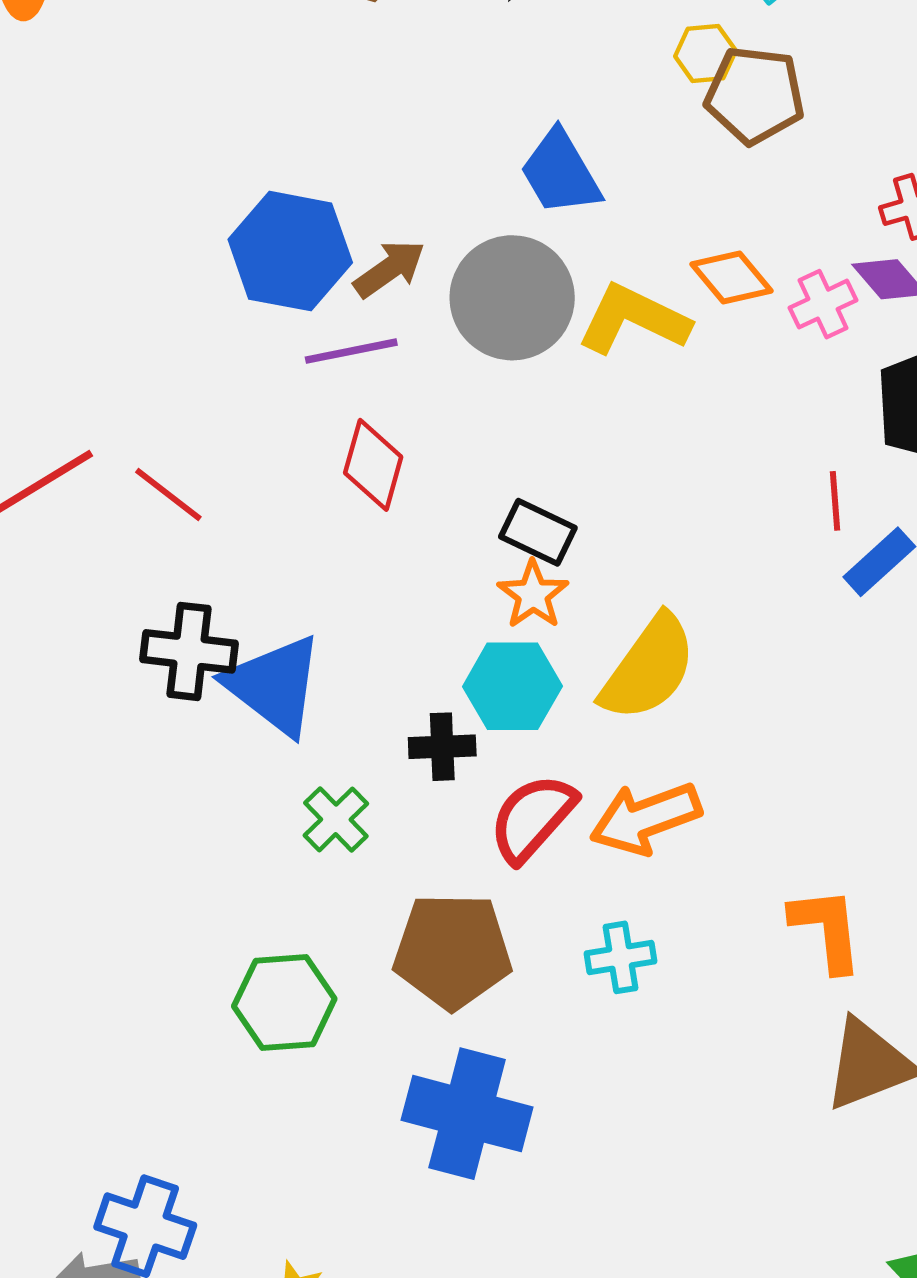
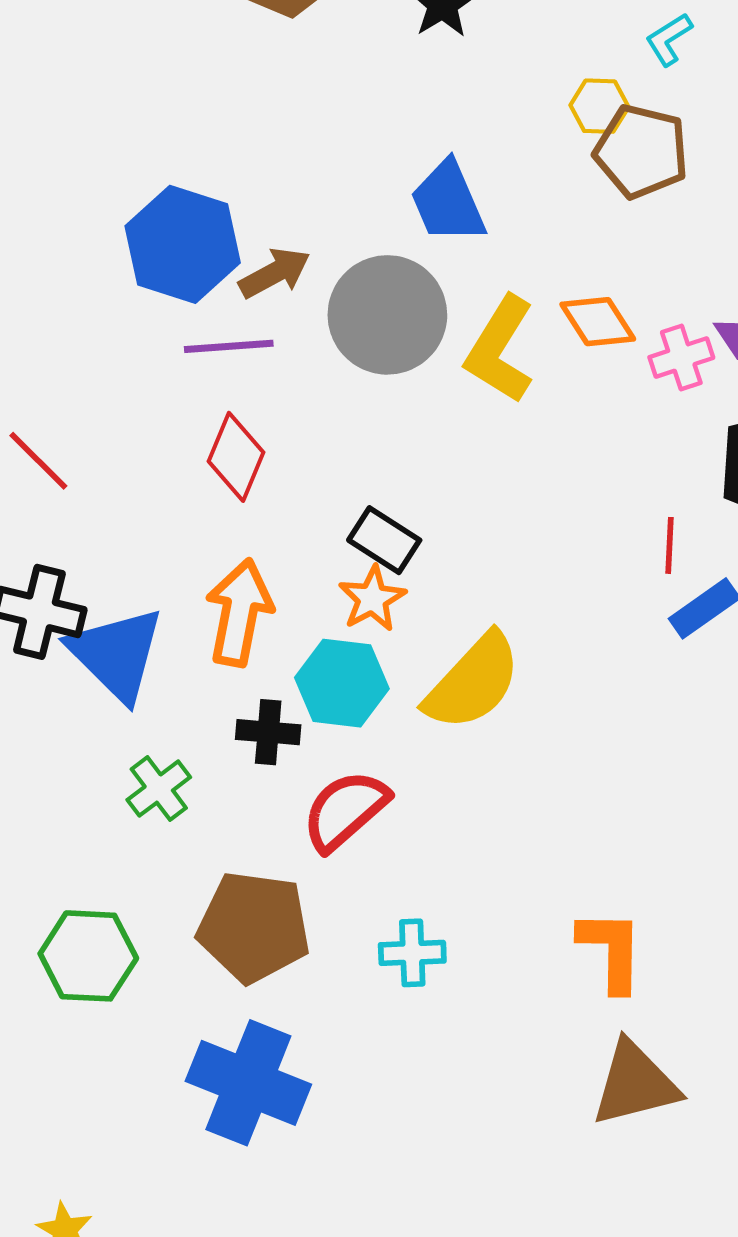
yellow L-shape: (634, 319) -> (500, 350), turned -91
orange arrow: (645, 818) -> (239, 613), moved, turned 114

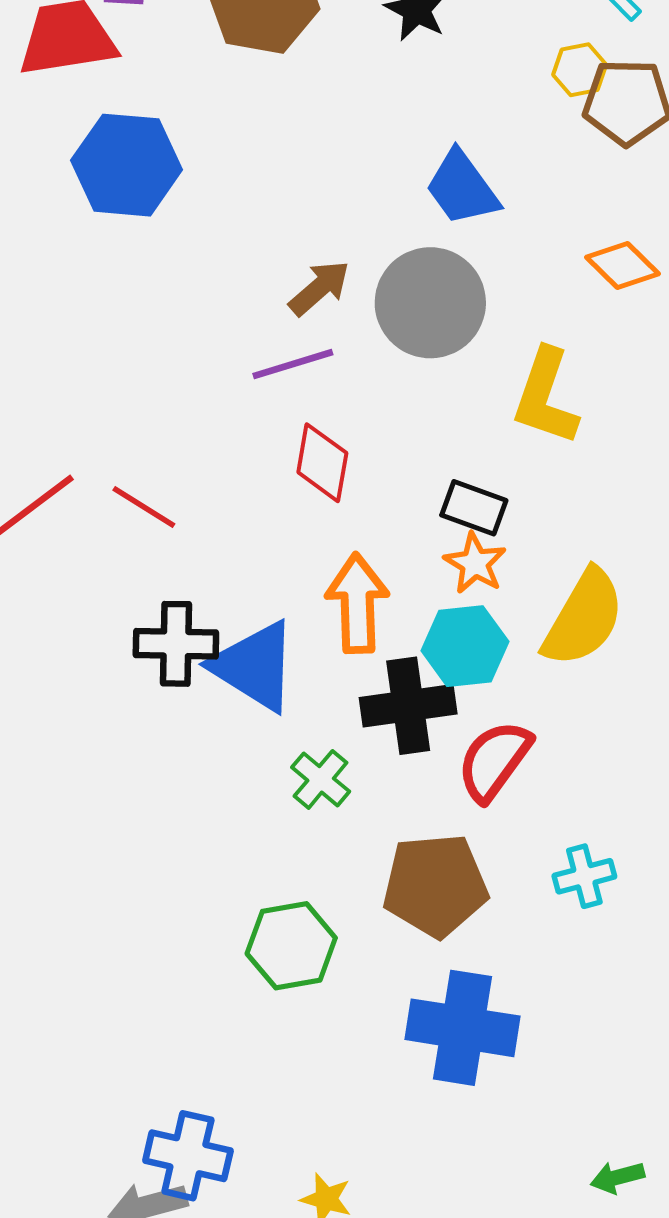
blue hexagon: (183, 244) -> (127, 165), moved
yellow L-shape: (500, 350) -> (546, 397), moved
black cross: (268, 732) -> (408, 706), size x1.6

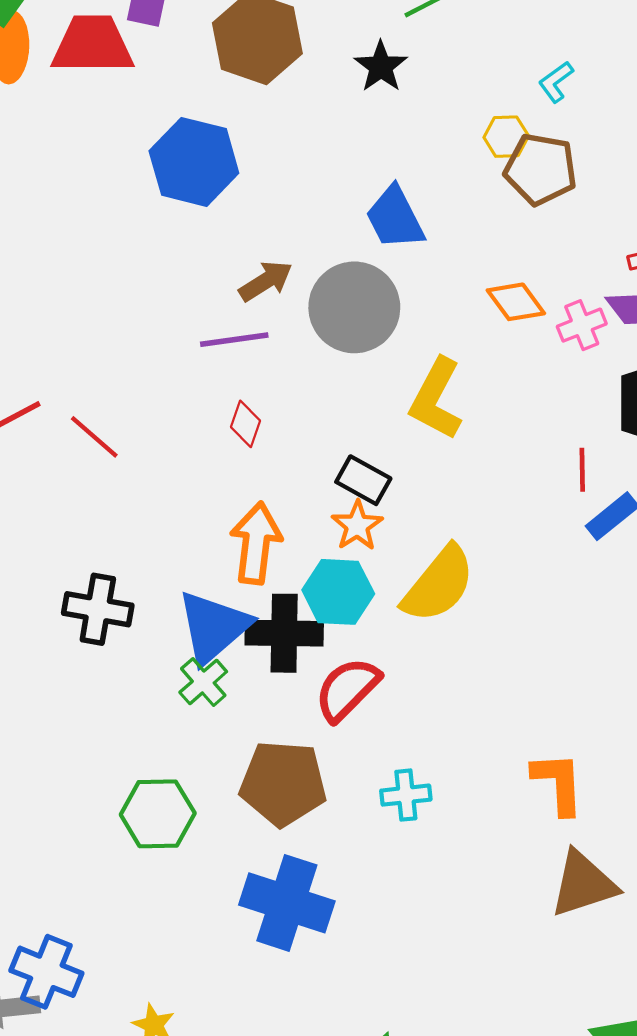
blue hexagon: (127, 165) -> (194, 162), moved
red diamond: (322, 463) -> (246, 424), size x0.7
black cross: (176, 644) -> (98, 609), moved
blue triangle: (254, 666) -> (214, 627), moved, turned 38

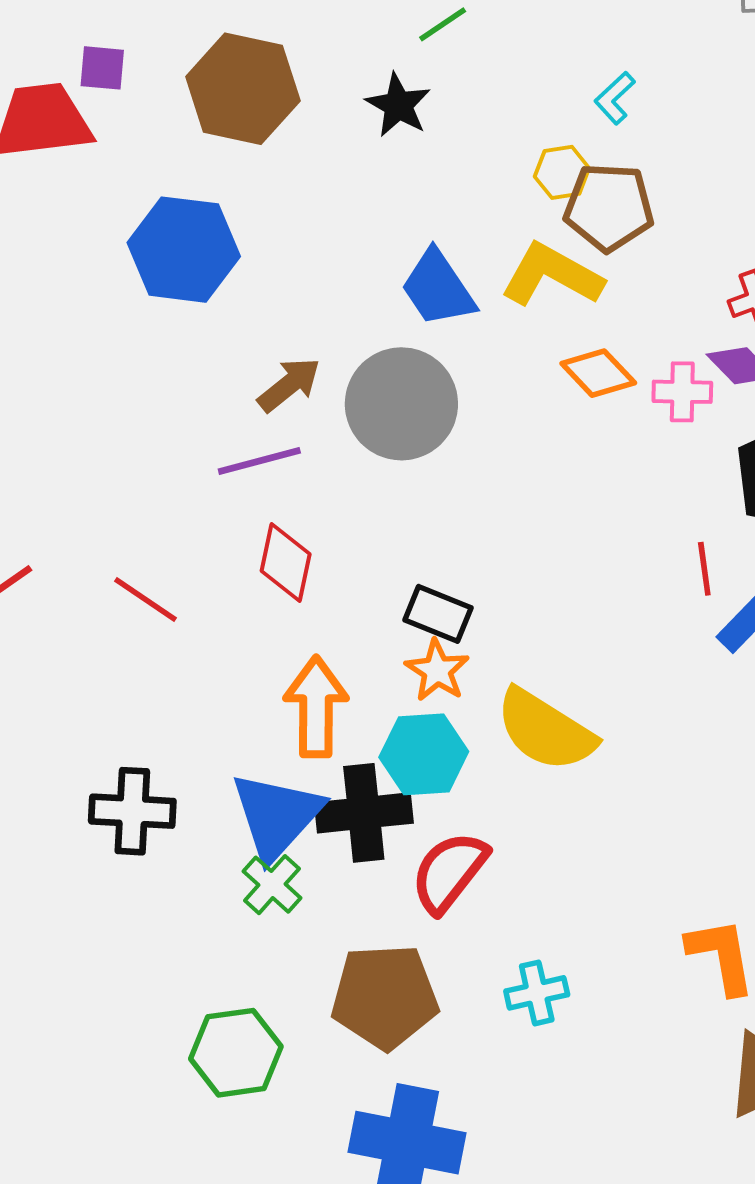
pink cross: (582, 325) -> (682, 392), turned 30
yellow L-shape: (436, 399) -> (552, 275), moved, turned 98
red diamond: (246, 424) -> (286, 562), size x1.4
red line: (94, 437) -> (145, 599), moved
yellow semicircle: (439, 584) -> (545, 730), turned 90

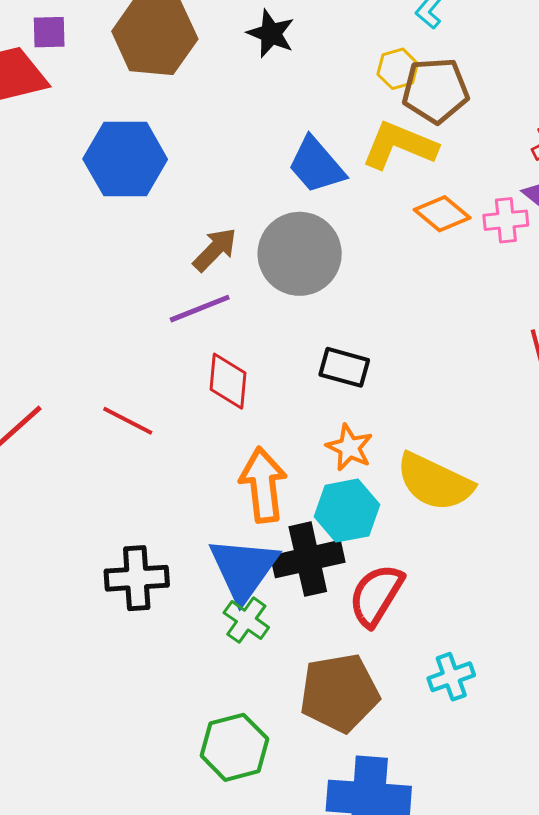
black rectangle: (438, 614) -> (344, 367), moved

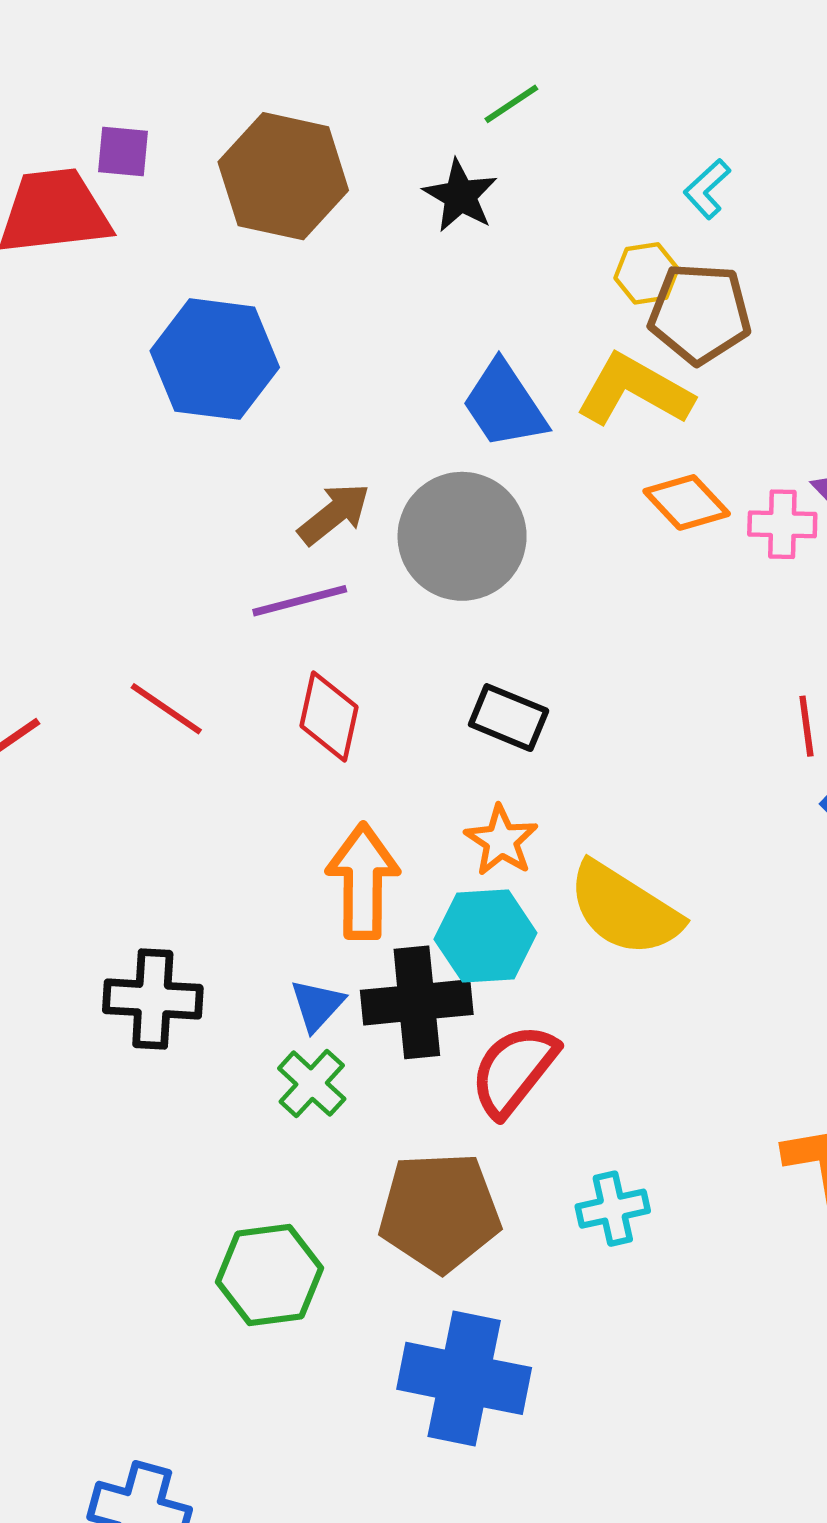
red line: (128, 421) -> (166, 709), moved
blue triangle: (244, 569) -> (317, 1005), size x0.5

